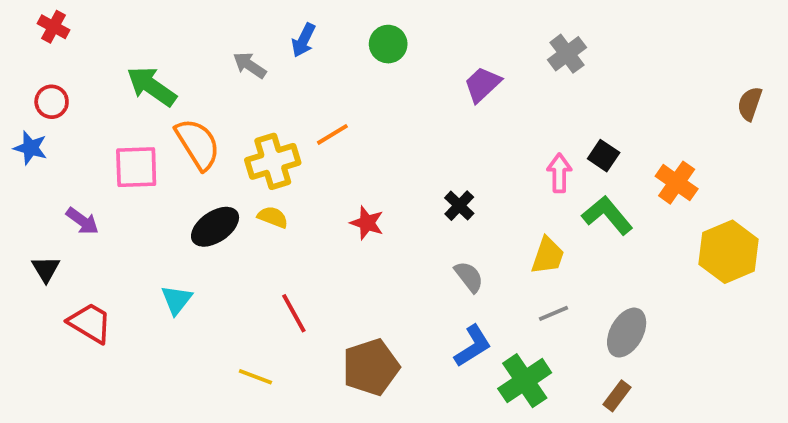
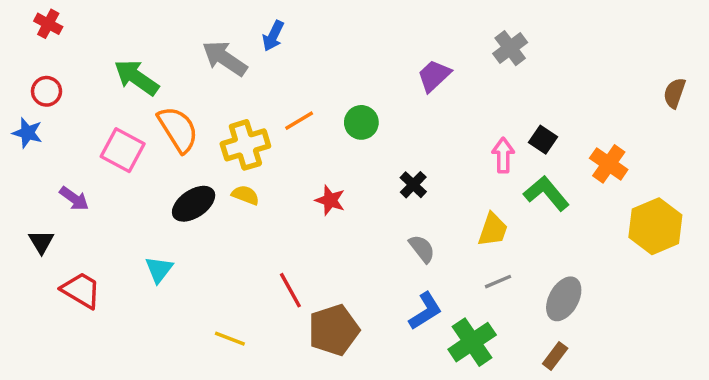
green circle: (388, 44) -> (361, 122), moved
gray arrow: (250, 65) -> (225, 58), size x1.5
pink square: (136, 167) -> (123, 150), turned 30
red line: (294, 313) -> (290, 290), moved

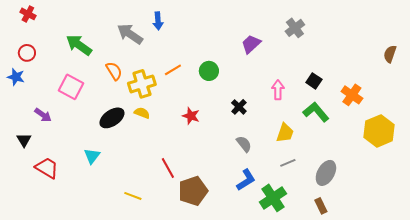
blue arrow: (273, 36) -> (158, 21), turned -30
orange semicircle: (178, 129) -> (114, 71), moved, size x0.7
pink arrow: (503, 155) -> (278, 90), moved
brown rectangle: (555, 356) -> (321, 206), turned -63

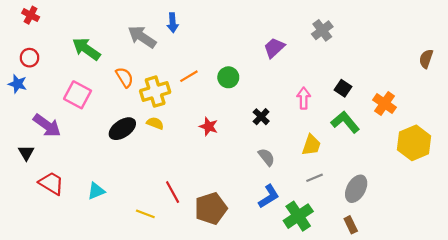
purple arrow: (43, 115) -> (47, 125), size x1.5
cyan triangle: (92, 156) -> (96, 191), moved, turned 30
red line: (168, 168) -> (173, 192), moved

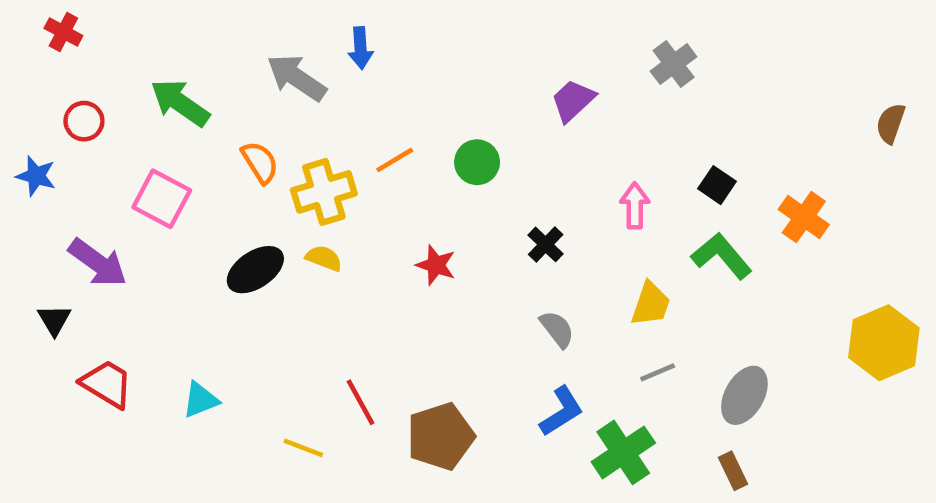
red circle: (29, 58) -> (84, 121), moved
yellow hexagon: (414, 143) -> (884, 343), moved

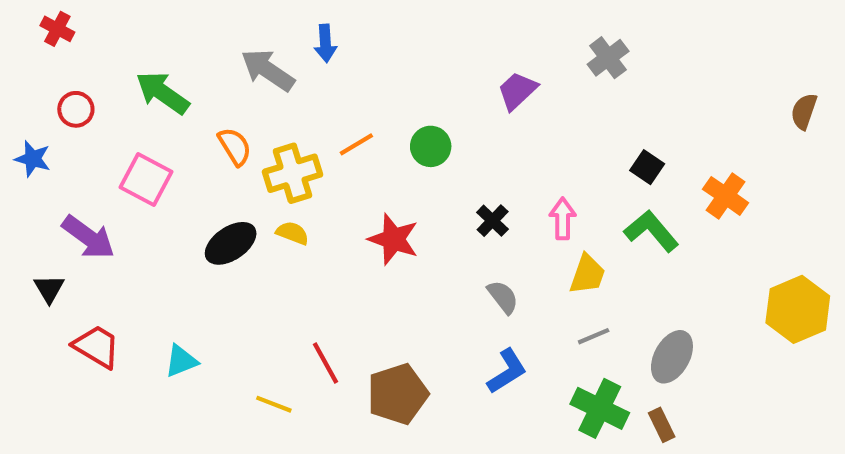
pink arrow: (635, 206) -> (563, 219), moved
red star: (436, 265) -> (394, 239), size x1.4
green cross: (623, 452) -> (600, 408), moved, turned -30

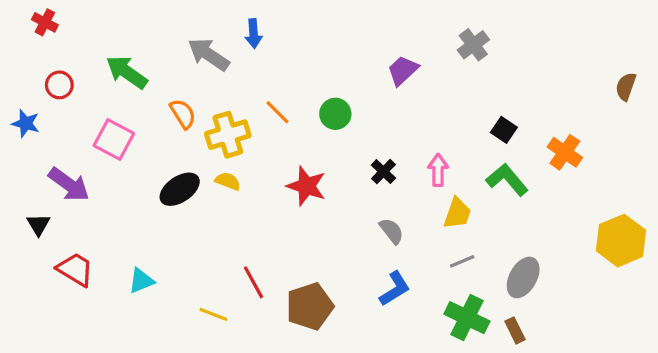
orange line: (356, 144) -> (278, 112), turned 76

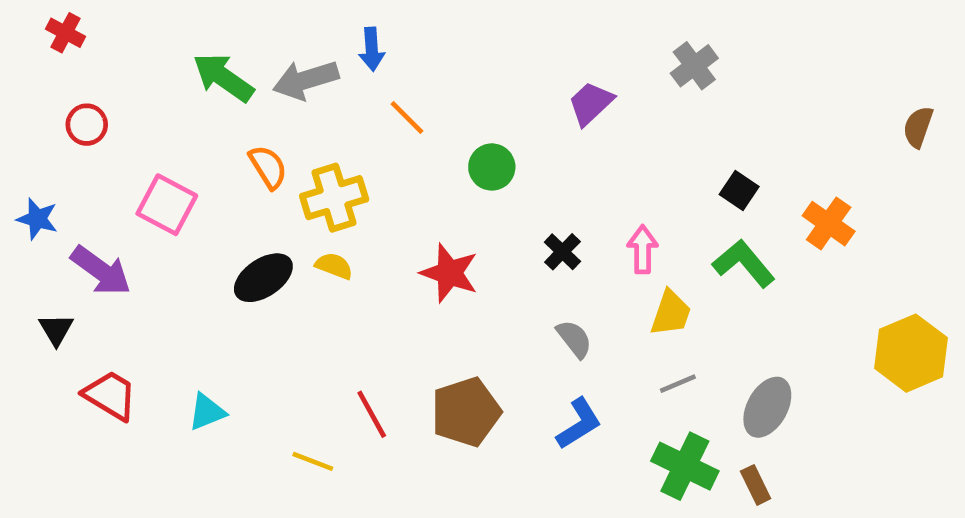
gray arrow: (209, 54) -> (306, 80), turned -51
green arrow: (127, 72) -> (223, 78), moved
orange line: (278, 112) -> (407, 118), moved
blue star: (26, 123) -> (37, 219), moved
brown pentagon: (310, 306) -> (466, 412), moved

